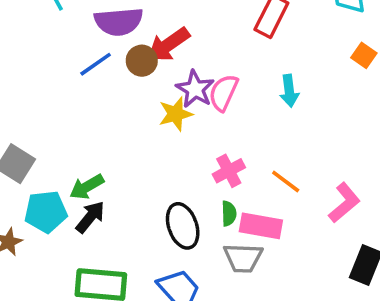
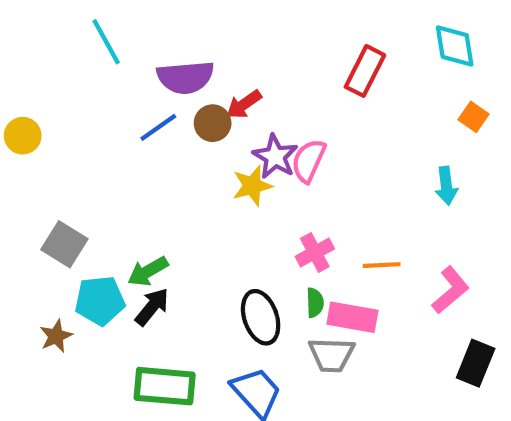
red arrow: (168, 45) -> (244, 104), size x0.7
cyan arrow: (289, 91) -> (446, 186), moved
orange line: (286, 181) -> (382, 265), turned -40

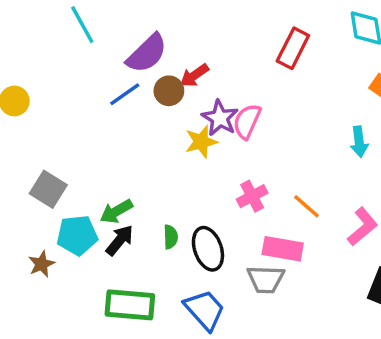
purple semicircle: (185, 77) -> (147, 53), turned -39
orange line: (382, 265) -> (306, 206), turned 44
green semicircle: (315, 303) -> (171, 237), moved

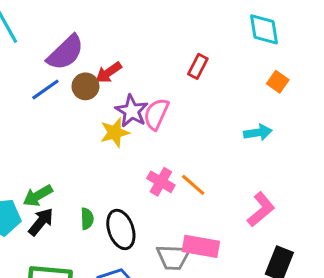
red rectangle: (293, 48) -> (198, 66), moved, size x0.7
cyan arrow: (359, 142) -> (258, 133), turned -92
pink cross: (252, 196) -> (161, 182), turned -32
orange line: (306, 206) -> (193, 185), moved
pink rectangle: (283, 249) -> (201, 246), moved

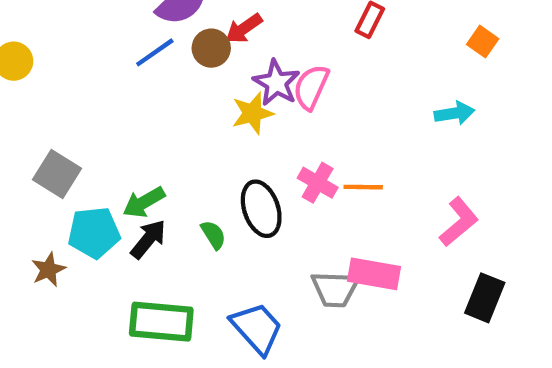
orange line: (193, 185) -> (363, 187), turned -40
green semicircle: (87, 219) -> (213, 235), turned -30
black ellipse: (121, 229) -> (261, 209), moved

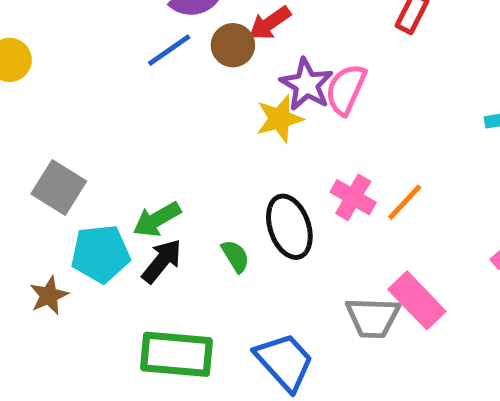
orange line: (363, 187) -> (405, 202), turned -48
pink rectangle: (374, 274) -> (417, 300), turned 36

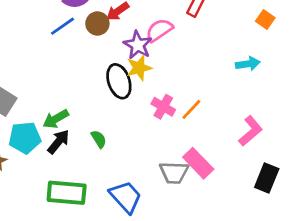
pink semicircle: (346, 89) -> (159, 30), moved, turned 32
yellow star: (280, 119) -> (139, 68), moved
black ellipse: (289, 227) -> (119, 81), moved

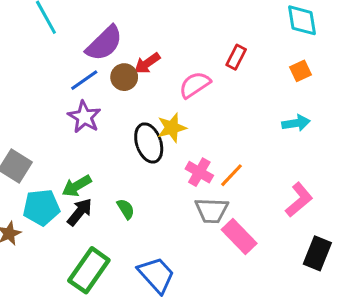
orange square: (265, 19) -> (301, 71), moved, turned 30
purple star: (138, 45) -> (84, 117), moved
gray trapezoid: (174, 173) -> (212, 210), moved
green rectangle: (67, 193) -> (89, 270), turned -60

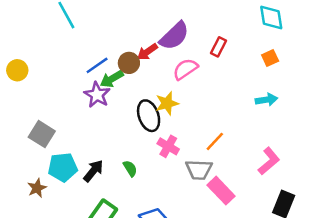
purple semicircle: (104, 43) -> (174, 36), moved
pink cross: (199, 172) -> (168, 146), moved
green arrow: (77, 186) -> (112, 79), moved

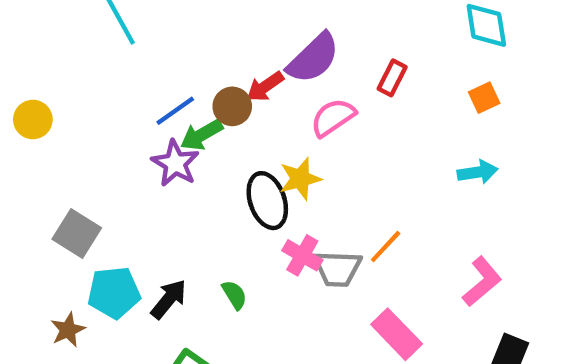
gray trapezoid: (199, 170) -> (337, 268), moved

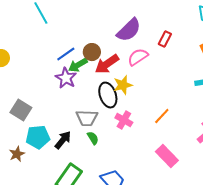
red arrow: (265, 87) -> (107, 64), moved, size x1.4
gray trapezoid: (337, 268) -> (87, 118), moved

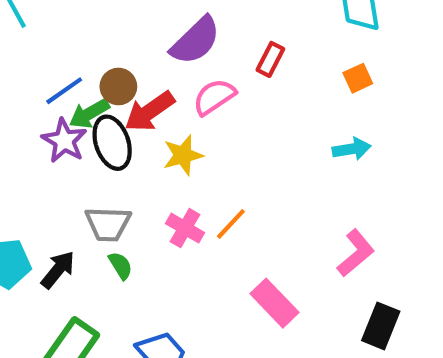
black ellipse: (108, 95) -> (112, 143), moved
orange line: (162, 116) -> (231, 224), moved

